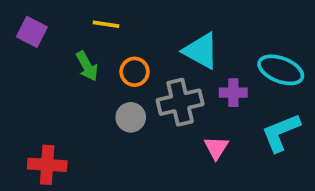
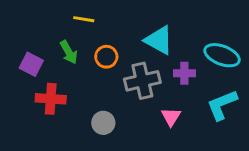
purple square: (32, 32) -> (31, 64), moved
gray circle: (131, 117) -> (103, 123), moved
red cross: (47, 165) -> (51, 99), moved

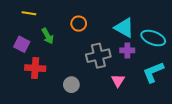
yellow line: (84, 19) -> (29, 13), moved
cyan triangle: (159, 40) -> (124, 28), moved
orange circle: (106, 57) -> (79, 24), moved

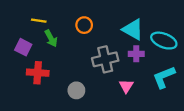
yellow line: (29, 13) -> (39, 21), moved

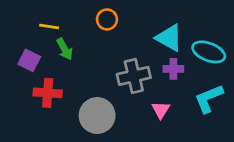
orange circle: (84, 25) -> (107, 19), moved
gray circle: (76, 90) -> (97, 115), size x1.6

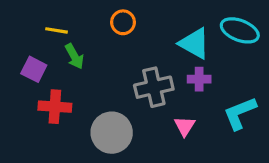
cyan ellipse: (209, 52) -> (240, 30), moved

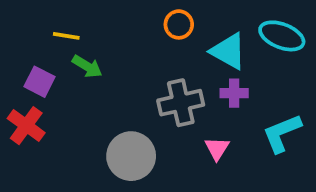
orange circle: (123, 22) -> (179, 24), moved
green arrow: (74, 56) -> (87, 66), turned -30
red cross: (55, 107) -> (26, 126), moved, turned 32

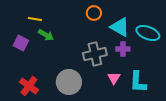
cyan ellipse: (282, 36) -> (148, 33), moved
red cross: (26, 126) -> (29, 86), moved
cyan L-shape: (282, 133) -> (138, 82), moved, turned -65

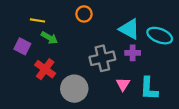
orange circle: (94, 13) -> (84, 14), moved
red cross: (29, 86) -> (45, 69), moved

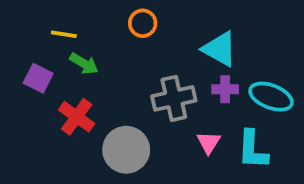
cyan ellipse: (160, 36) -> (271, 97), moved

